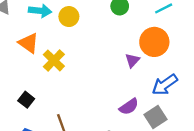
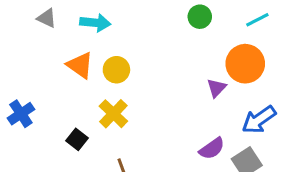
yellow circle: (69, 17) -> (116, 70), moved
yellow cross: (54, 60) -> (113, 114), moved

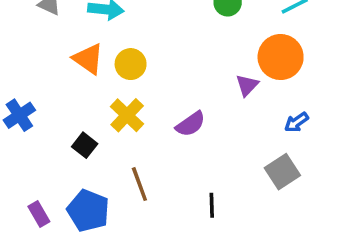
blue arrow: (259, 120) -> (296, 122), size x0.6
purple semicircle: (212, 149) -> (191, 124), moved

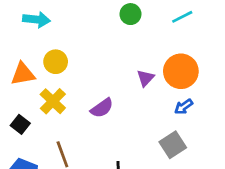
orange circle: (281, 57) -> (181, 71), moved
orange triangle: (88, 59) -> (23, 74), moved, turned -45

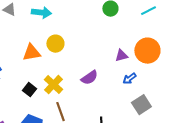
purple triangle: (145, 78) -> (121, 56), turned 32
yellow cross: (53, 101) -> (53, 85), moved
blue arrow: (184, 107) -> (129, 79), moved

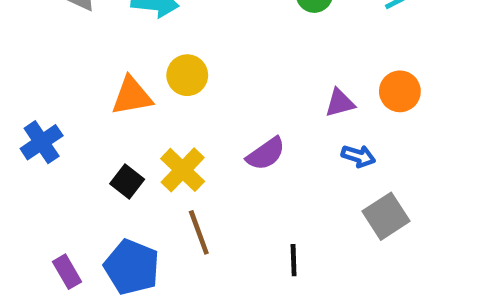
orange circle: (147, 51) -> (400, 91), size x0.7
blue arrow: (129, 79) -> (358, 156), turned -128

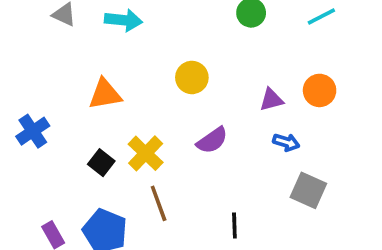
yellow circle: (187, 75) -> (192, 77), moved
gray square: (386, 216) -> (308, 190), turned -33

